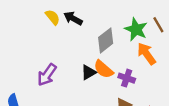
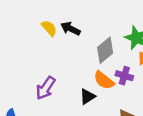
black triangle: (89, 72) -> (88, 96), moved
purple cross: (127, 78) -> (124, 76), moved

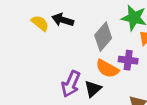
purple arrow: (46, 88) -> (71, 84), moved

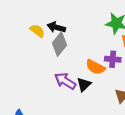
gray diamond: (103, 37) -> (59, 44), moved
purple arrow: (71, 84) -> (65, 81), turned 100

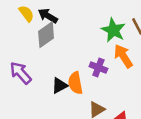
orange semicircle: (95, 67) -> (75, 83), moved, turned 36
purple arrow: (65, 81) -> (21, 73), moved

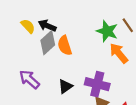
purple cross: (98, 68) -> (97, 84), moved, size x1.5
orange semicircle: (75, 83) -> (65, 46), moved

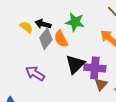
green star: (107, 31) -> (75, 22), moved
black triangle: (65, 86) -> (75, 64), moved, size x1.5

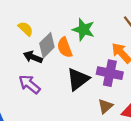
black arrow: (43, 24) -> (33, 57), moved
purple cross: (95, 68) -> (110, 73), moved

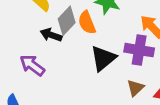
purple arrow: (29, 84) -> (32, 65), moved

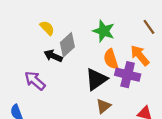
orange semicircle: (87, 23) -> (111, 59), moved
brown triangle: (135, 88) -> (103, 106), moved

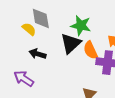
gray diamond: (67, 45) -> (41, 18), moved, turned -50
black triangle: (96, 79) -> (71, 43), moved

